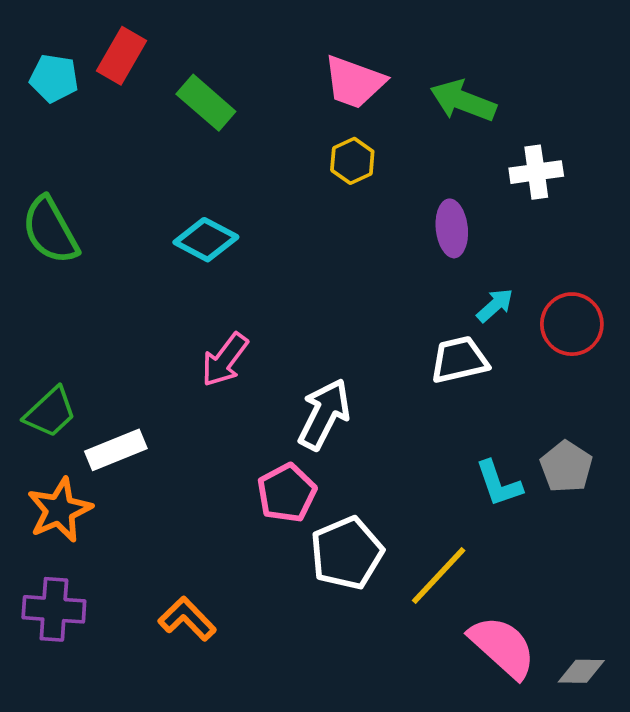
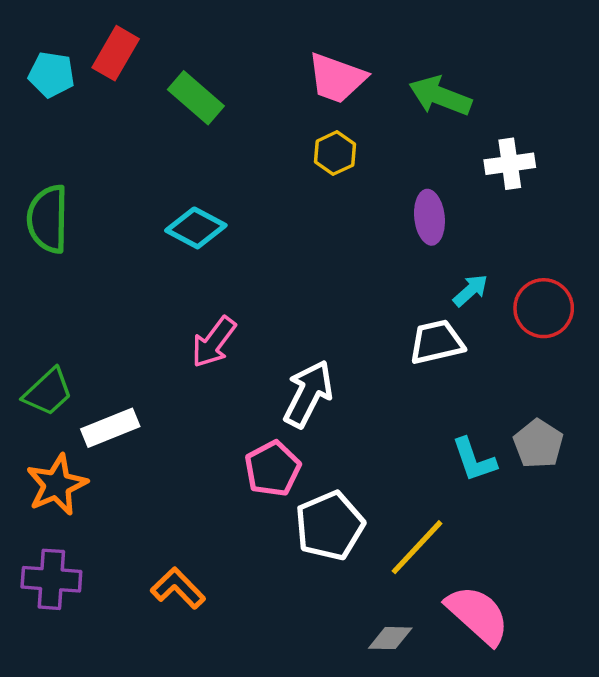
green semicircle: (50, 230) -> (48, 219), turned 30
gray diamond: (581, 671) -> (390, 638), moved

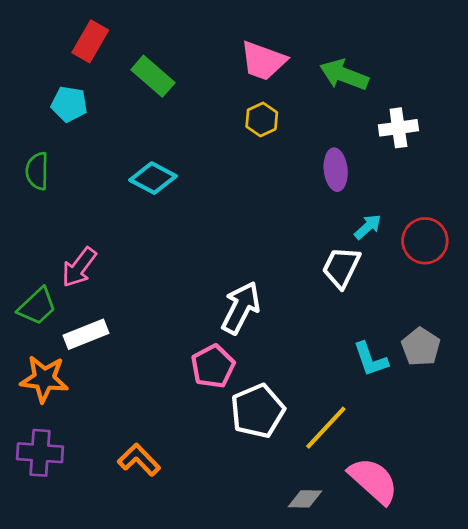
cyan pentagon: (51, 75) -> (69, 104), moved
green semicircle: (48, 219) -> (37, 171), size x0.7
pink arrow: (214, 342) -> (79, 267), moved
white trapezoid: (437, 342) -> (341, 267), turned -51
orange star: (57, 485) -> (44, 379), turned 30

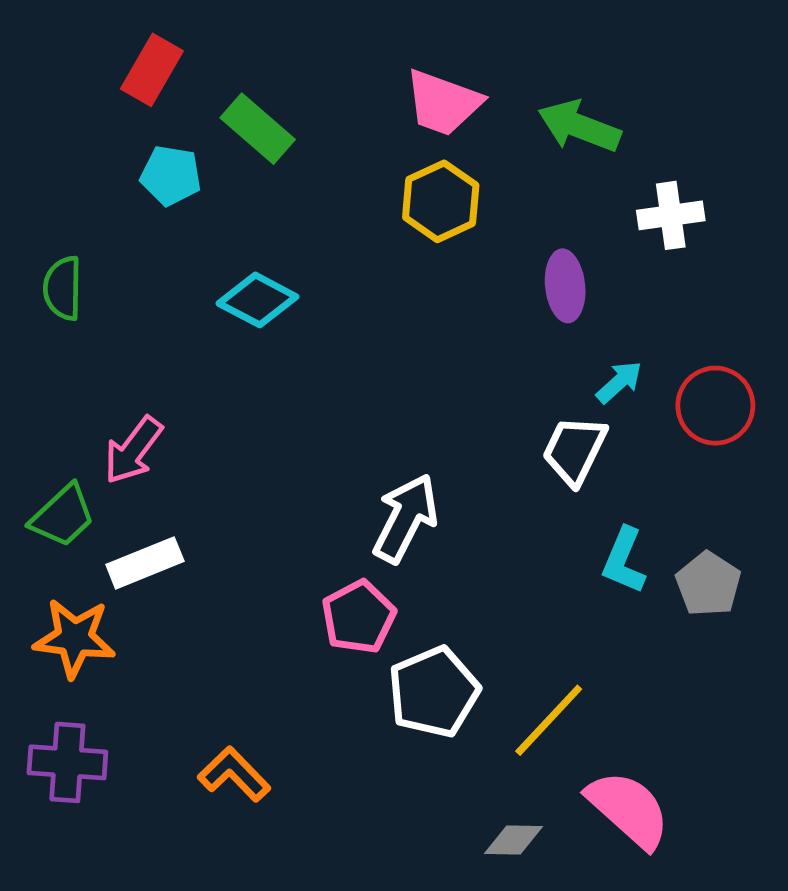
cyan pentagon: (69, 104) -> (171, 176), moved
yellow hexagon: (262, 119) -> (441, 201), size x1.4
cyan L-shape: (371, 359) -> (624, 561), moved, turned 42

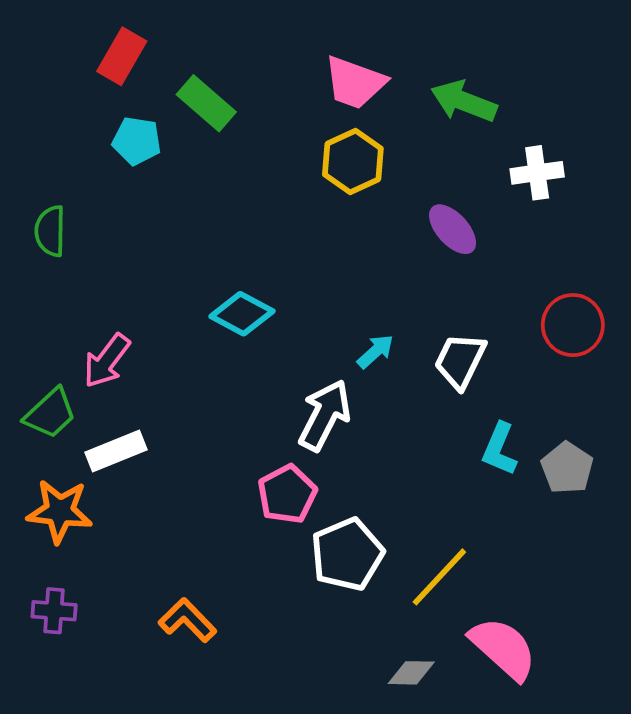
purple ellipse: (565, 286) -> (453, 229), turned -36
cyan diamond: (258, 300) -> (242, 314), moved
cyan arrow: (619, 382) -> (375, 351), moved
purple cross: (67, 762) -> (54, 611), size x0.7

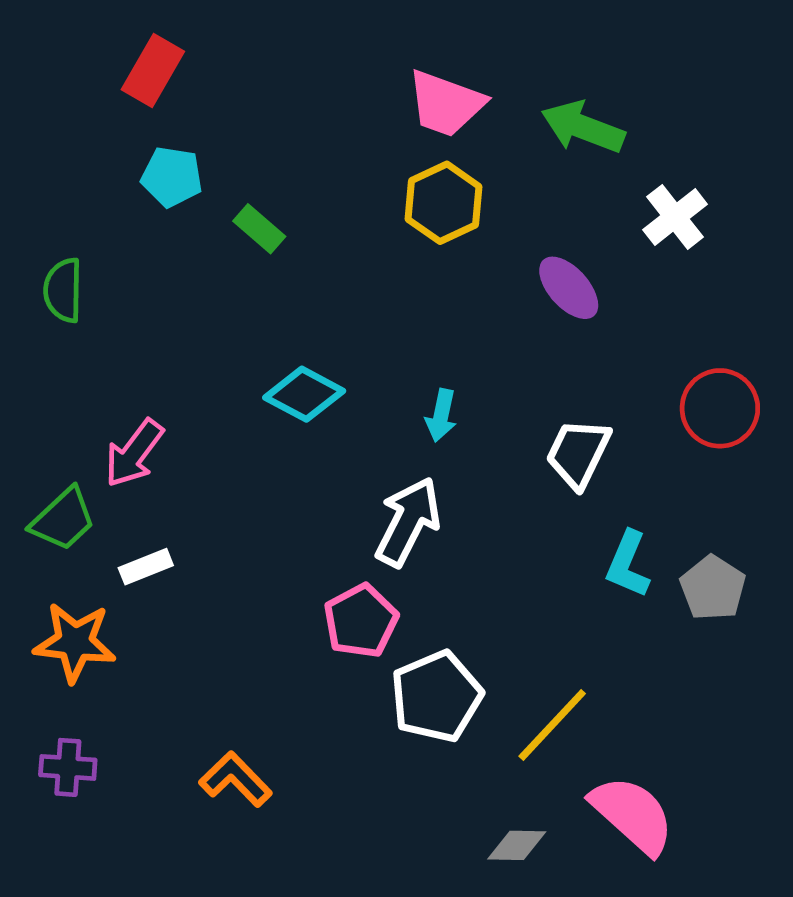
green rectangle: (206, 103) -> (259, 229), moved, size x0.7
white cross: (537, 173) -> (675, 217), turned -30
cyan arrow: (375, 351) -> (441, 415), moved, turned 144
white rectangle: (116, 451) -> (146, 567), size x0.7

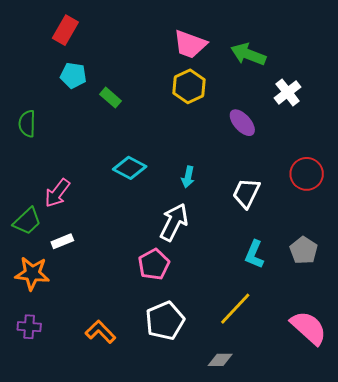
cyan L-shape: (628, 564) -> (254, 254), moved
white pentagon: (436, 697) -> (165, 321), moved
pink semicircle: (633, 815) -> (309, 328), moved

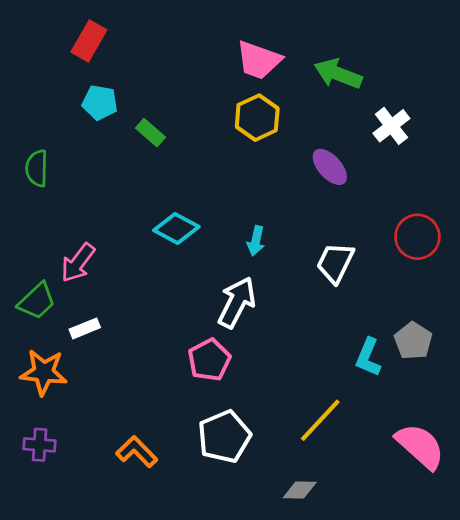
cyan L-shape: (254, 254) -> (368, 357), moved

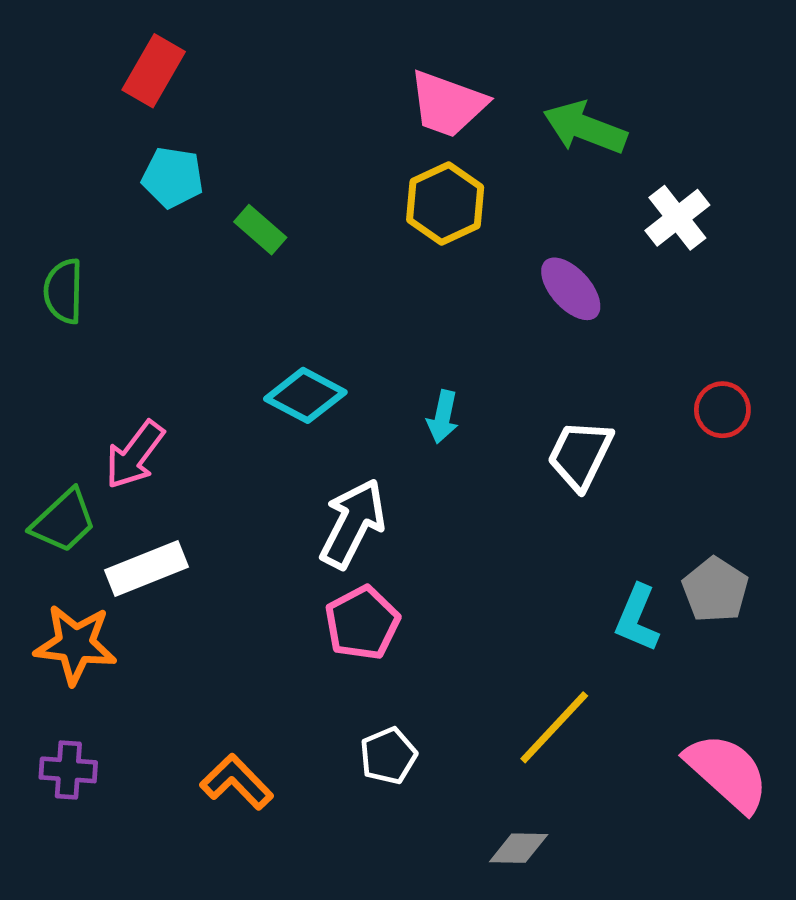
red circle: (417, 237) -> (722, 410), size x0.7
white arrow: (237, 302) -> (353, 523), moved
white rectangle: (85, 328) -> (147, 568), size x1.5
white pentagon: (224, 437) -> (388, 756), size x0.6

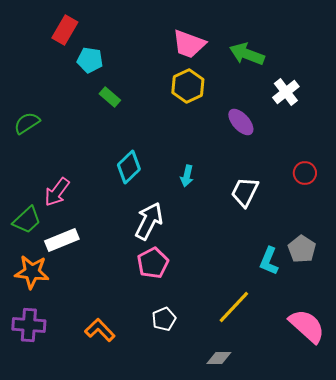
cyan pentagon: (173, 177) -> (90, 60), moved
green semicircle: (64, 291) -> (27, 123), turned 56
cyan diamond: (305, 395) -> (129, 167), turned -72
purple cross: (68, 770) -> (29, 325), size x1.4

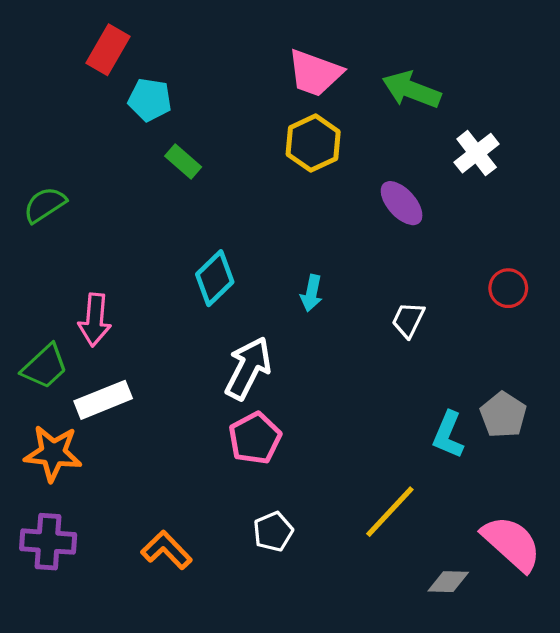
pink arrow: (57, 192) -> (95, 320), turned -32
white trapezoid: (245, 192) -> (408, 320), size x0.7
gray diamond: (219, 358) -> (448, 582), moved

